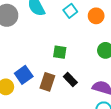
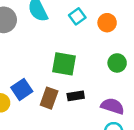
green square: (60, 52) -> (64, 64), size x1.5
black rectangle: (70, 79) -> (76, 96), turned -56

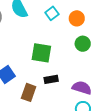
green circle: (117, 63) -> (83, 44), moved
brown rectangle: (49, 98) -> (29, 92), moved

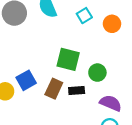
green circle: (83, 44) -> (97, 73), moved
brown rectangle: (29, 92) -> (54, 89), moved

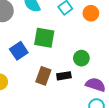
green square: (68, 59) -> (44, 38), moved
blue square: (26, 80) -> (19, 51), moved

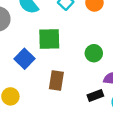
black rectangle: (64, 76) -> (95, 96), moved

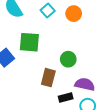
brown rectangle: (56, 81) -> (48, 78), moved

